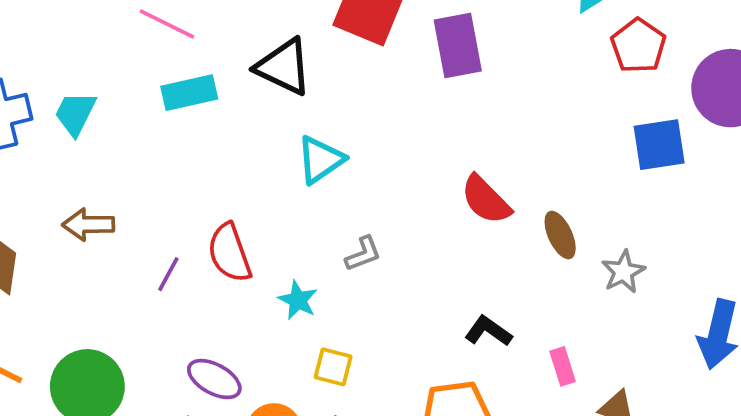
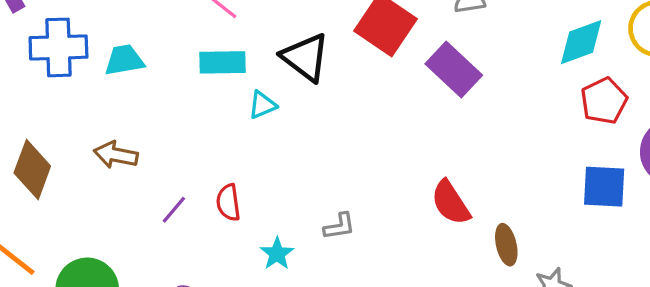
purple rectangle: (458, 45) -> (454, 69), turned -48
cyan trapezoid: (75, 113) -> (124, 60), turned 42
cyan triangle: (321, 160) -> (262, 105), moved, size x0.7
red semicircle: (229, 253) -> (228, 203), size x0.7

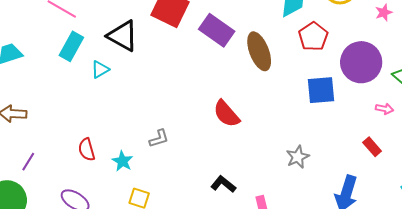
cyan rectangle: (222, 62) -> (71, 46), turned -52
red semicircle: (228, 203) -> (87, 150), moved
purple line: (174, 210) -> (28, 162), moved
brown ellipse: (506, 245) -> (259, 51), moved, size x1.5

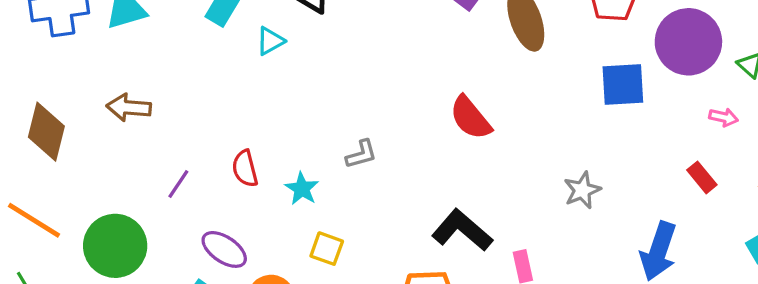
purple line: (28, 162) -> (178, 184), moved
black L-shape: (223, 184) -> (462, 230), size x1.5

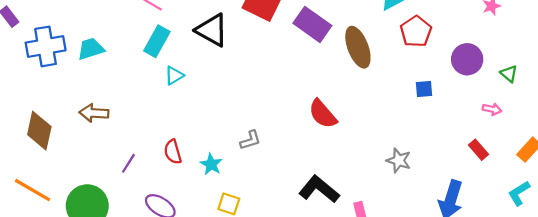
cyan triangle: (270, 41) -> (174, 75), moved
purple circle: (688, 42) -> (467, 59), size x0.7
blue square: (623, 84) -> (424, 89), size x0.6
gray star: (582, 190) -> (399, 160), turned -30

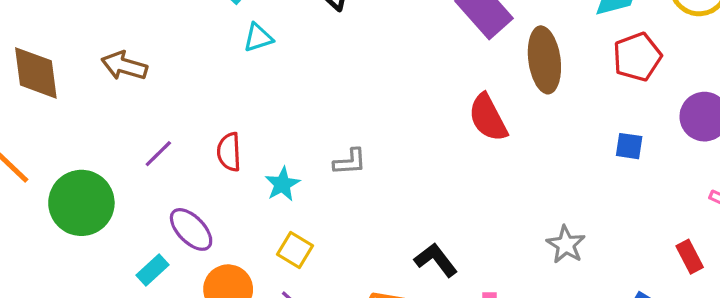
red semicircle: (323, 114) -> (488, 118), moved
brown diamond: (39, 131) -> (36, 73), turned -33
black L-shape: (319, 189) -> (436, 260), size x0.7

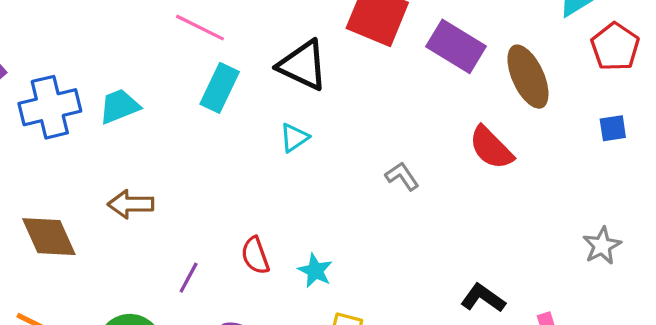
cyan triangle: (258, 38) -> (294, 138), moved
blue square: (629, 146) -> (613, 128), moved
gray L-shape: (350, 162) -> (402, 176), moved, turned -104
gray star: (566, 245) -> (602, 246), turned 30

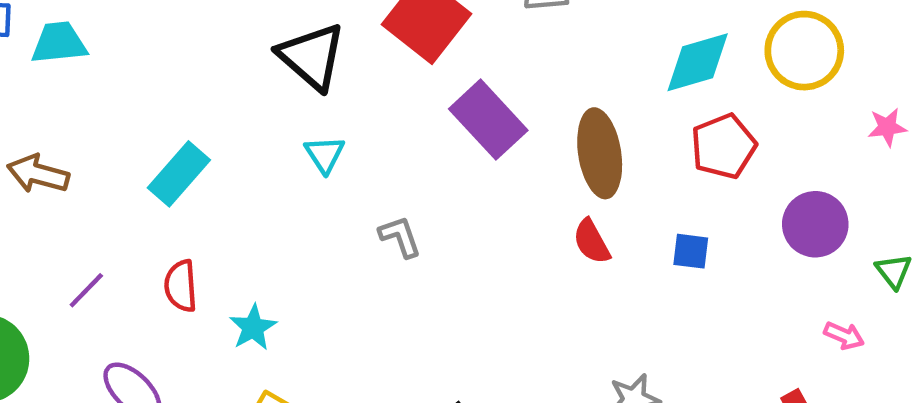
purple rectangle: (456, 46) -> (488, 120), moved
cyan rectangle: (220, 88) -> (179, 174), moved
cyan triangle: (294, 138) -> (325, 154), moved, turned -44
red semicircle: (491, 148) -> (592, 242), moved, size x0.7

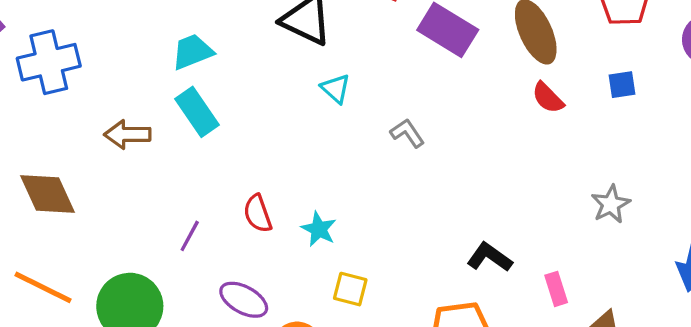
cyan trapezoid: (59, 43) -> (192, 52), moved
brown arrow: (38, 174) -> (127, 135), moved
cyan rectangle: (179, 174) -> (197, 112), moved, turned -60

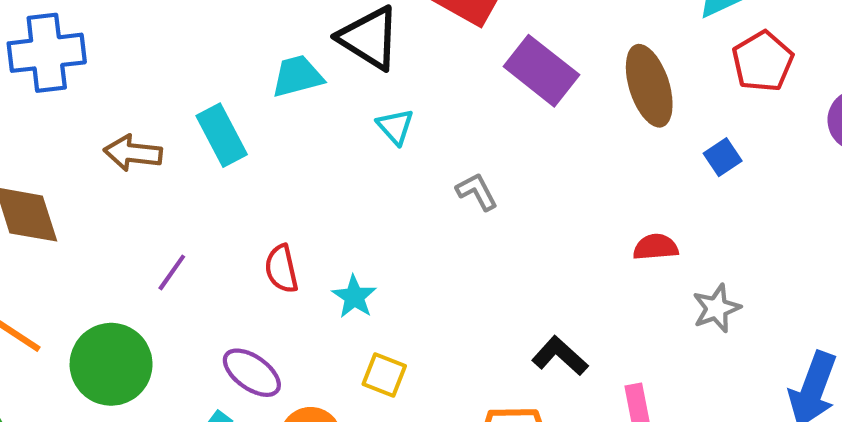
cyan trapezoid: (192, 52) -> (297, 76), moved
blue square: (622, 85) -> (723, 157), moved, turned -32
red semicircle: (548, 98) -> (656, 247), moved, turned 123
purple line: (190, 236) -> (172, 272), moved

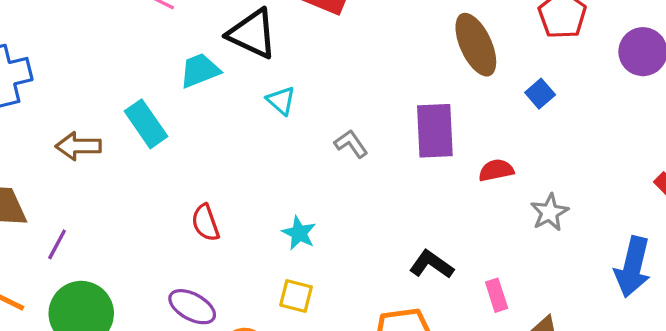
purple rectangle: (541, 71) -> (435, 131), moved, turned 56
purple line: (172, 272) -> (57, 244), moved
cyan star: (354, 297) -> (299, 233), moved

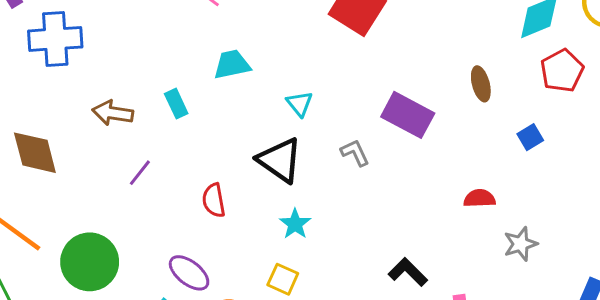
black triangle: (252, 34) -> (280, 160), moved
brown ellipse: (476, 45) -> (481, 84), size x0.6
cyan rectangle: (146, 124) -> (176, 104), size x0.7
purple rectangle: (435, 131) -> (408, 115), moved, turned -69
purple line: (57, 244) -> (140, 173), moved

